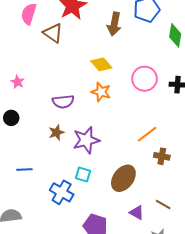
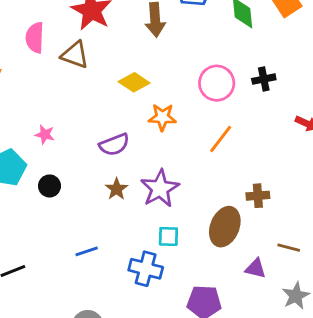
yellow diamond: (101, 64) -> (134, 82), moved
orange line: (147, 134) -> (221, 139), moved
brown cross: (162, 156) -> (258, 196), moved

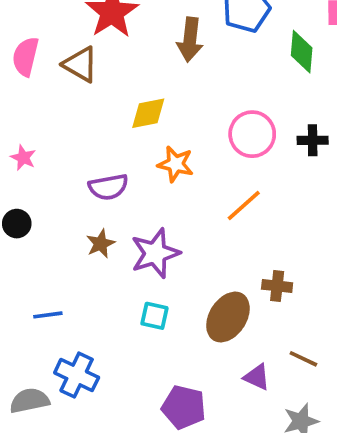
pink semicircle: (35, 38) -> (26, 57), moved
yellow diamond: (134, 82) -> (148, 113), turned -56
blue cross: (146, 269) -> (77, 375), moved

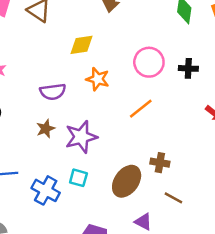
brown line: (303, 359) -> (173, 198), moved
blue cross: (77, 375) -> (46, 190), moved

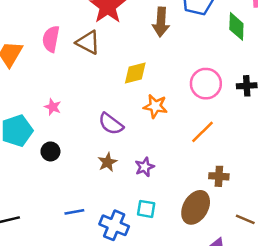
purple semicircle: (53, 92) -> (111, 124), turned 50
purple star: (81, 137) -> (145, 167), size x0.6
brown cross: (160, 163) -> (219, 176), moved

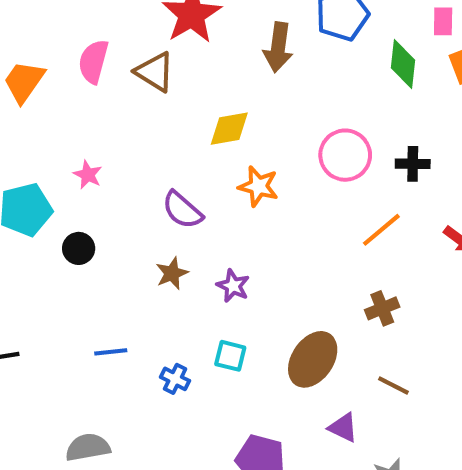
orange line: (202, 132) -> (381, 230), moved
purple star: (145, 167) -> (233, 286), turned -30
brown cross: (219, 176) -> (382, 308), moved, turned -30
blue cross: (114, 225) -> (175, 379), size x0.6

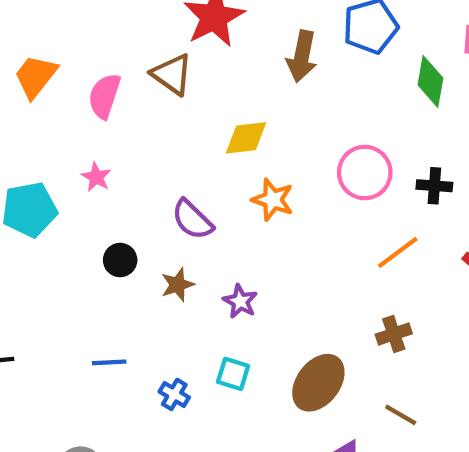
pink semicircle: (93, 62) -> (104, 96), moved
black circle: (79, 248) -> (120, 260), moved

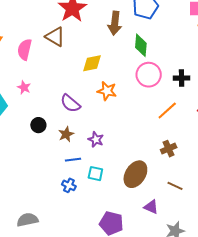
green diamond: (430, 82) -> (141, 45), moved
blue line: (109, 362) -> (73, 160), moved

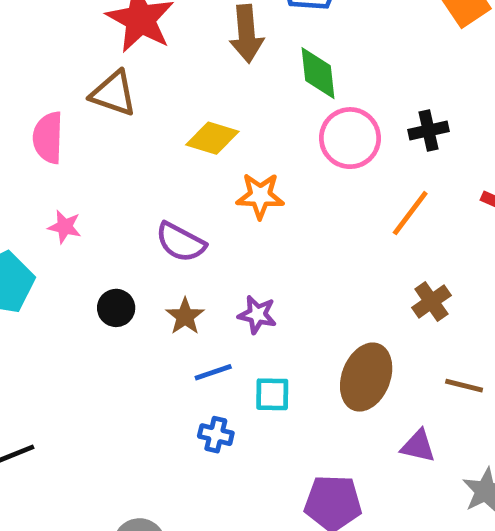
yellow diamond: (92, 63) -> (212, 138), turned 40

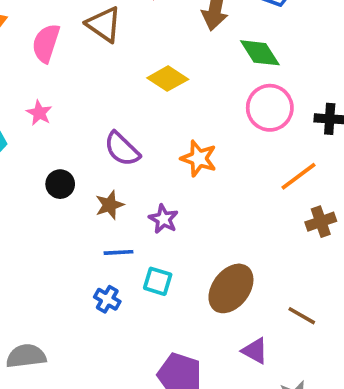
green diamond: (318, 73) -> (260, 53), turned -42
orange star: (260, 196) -> (199, 158), moved
brown cross: (431, 301) -> (321, 222), moved

